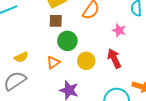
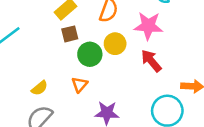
pink star: (119, 30) -> (148, 26), size x1.6
yellow circle: (86, 61) -> (115, 44), moved

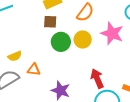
red arrow: (151, 61) -> (97, 79), moved
orange triangle: (80, 85) -> (34, 70), moved, turned 40

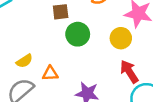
yellow circle: (83, 40) -> (121, 38), moved

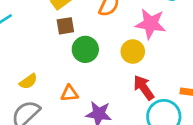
orange triangle: (50, 73) -> (69, 93), moved

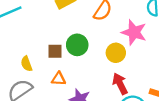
brown square: (65, 26) -> (55, 51), moved
yellow semicircle: (28, 81) -> (26, 64), turned 96

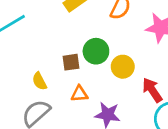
yellow circle: (116, 53) -> (123, 67), moved

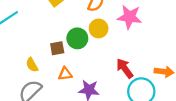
yellow circle: (123, 67) -> (99, 28), moved

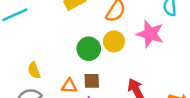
brown square: (57, 48) -> (92, 81), moved

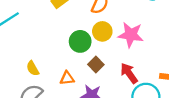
pink star: (150, 34) -> (131, 35), moved
brown square: (92, 81) -> (96, 64), moved, turned -35

